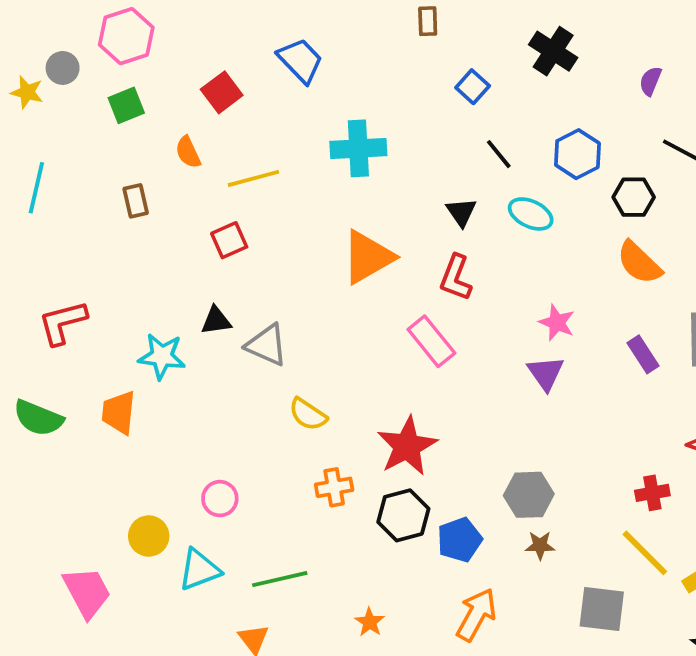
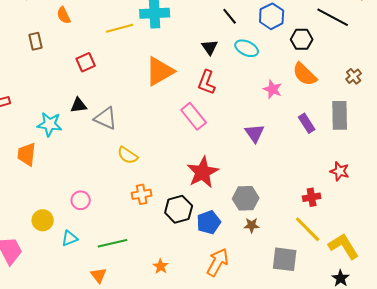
yellow line: (254, 178) -> (120, 28), moved
pink star: (557, 323) -> (273, 89), moved
red star: (407, 446) -> (203, 172), moved
cyan triangle: (199, 570) -> (70, 238), size x0.7

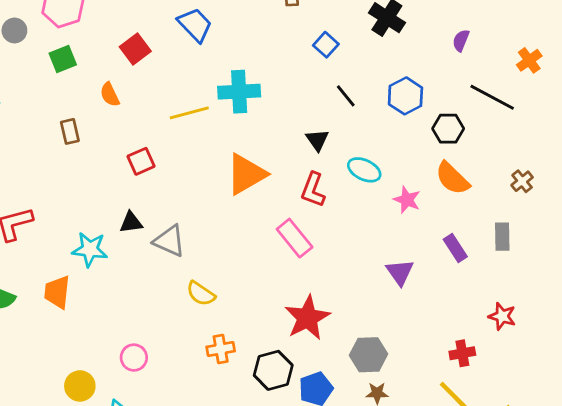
cyan ellipse: (247, 48) -> (364, 170), moved
gray rectangle: (340, 115) -> (502, 237), size x0.7
purple triangle: (255, 133) -> (400, 272), moved

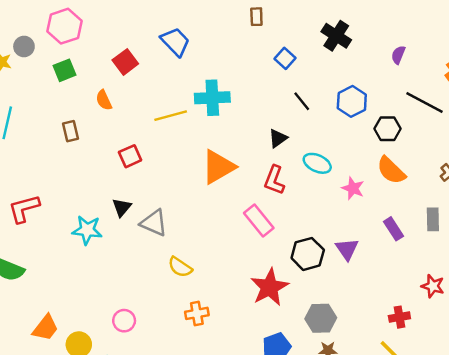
black triangle: (317, 140) -> (278, 138), turned 30
black triangle: (131, 222) -> (122, 207), turned -42
orange trapezoid: (57, 292) -> (45, 328), moved, turned -148
black hexagon: (273, 370) -> (308, 254), moved

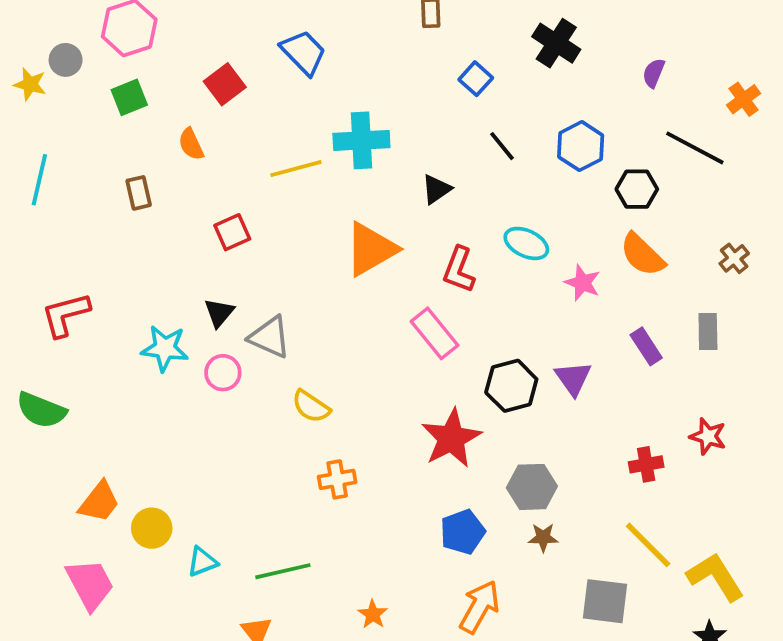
black triangle: (278, 138) -> (436, 189), moved
red cross: (399, 317) -> (646, 464), moved
pink circle: (124, 321) -> (223, 373), moved

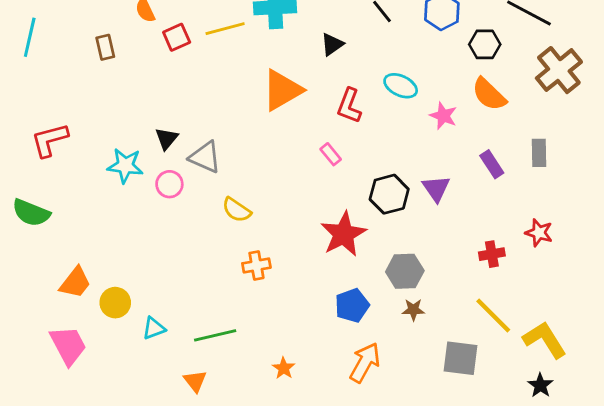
red square: (232, 232) -> (177, 37), moved
brown cross: (734, 258) -> (559, 70), moved, size x2.0
pink rectangle: (435, 333) -> (331, 154), size x0.6

